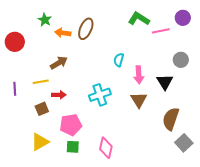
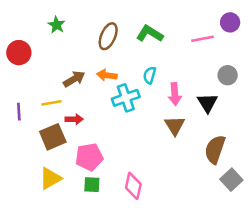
green L-shape: (139, 19) -> (150, 34), moved
orange arrow: (63, 33) -> (107, 75), moved
cyan cross: (100, 95) -> (126, 98), moved
brown square: (42, 109) -> (53, 137), size x1.5

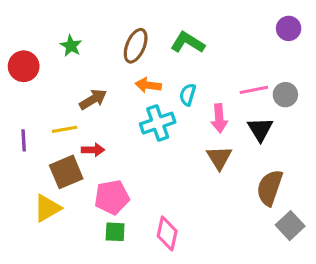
green star: (57, 25) -> (71, 46), moved
pink line: (202, 39) -> (254, 90), moved
orange arrow: (107, 75) -> (148, 85), moved
yellow triangle: (50, 178) -> (47, 208), moved

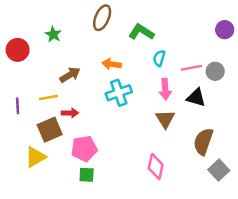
purple circle: (289, 28) -> (225, 30), moved
brown ellipse: (136, 46) -> (102, 18), moved
cyan semicircle: (188, 95) -> (159, 58), moved
black triangle: (260, 129) -> (196, 97), turned -42
pink diamond: (167, 233) -> (156, 167), moved

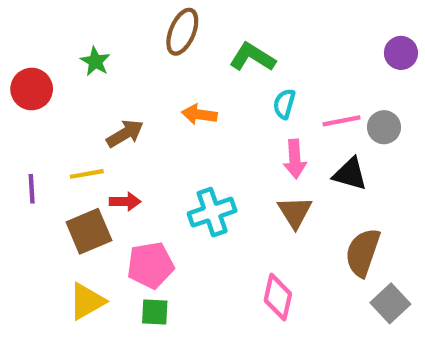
cyan cross: (119, 93) -> (212, 212), moved
yellow triangle: (35, 157) -> (87, 301), moved

